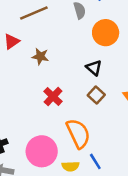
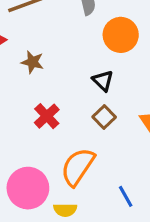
orange semicircle: (78, 133) -> (78, 167), turned -124
blue line: (95, 161) -> (126, 196), moved

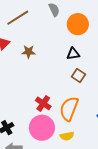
black triangle: (103, 81) -> (73, 54), turned -40
red cross: (47, 116) -> (43, 103), moved

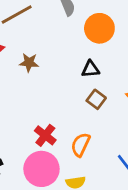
orange semicircle: (69, 109) -> (81, 145), size x0.7

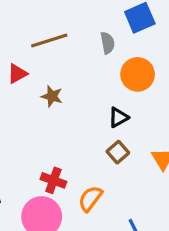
black triangle: (90, 69) -> (118, 117), turned -36
red cross: (45, 135) -> (53, 180), turned -30

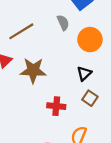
brown star: (52, 96) -> (33, 70), size x1.6
red cross: (53, 180) -> (56, 106), moved

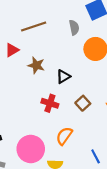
brown star: (33, 70) -> (36, 65), size x0.7
black triangle: (84, 73) -> (63, 77), moved

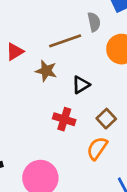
brown line: (34, 27) -> (65, 41), moved
orange semicircle: (64, 136) -> (97, 148), moved

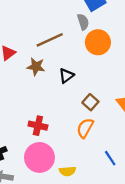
gray semicircle: (94, 22) -> (83, 22), moved
red cross: (64, 119) -> (38, 126), moved

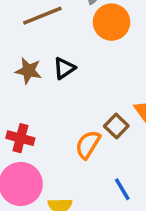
brown star: (36, 67) -> (28, 71), moved
brown square: (90, 102) -> (116, 126), moved

